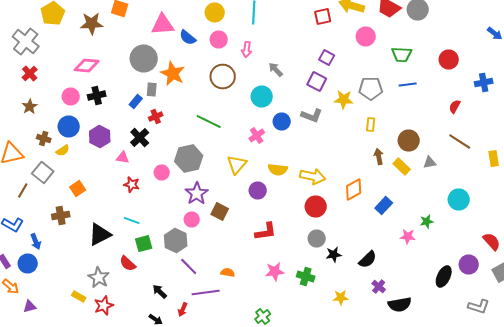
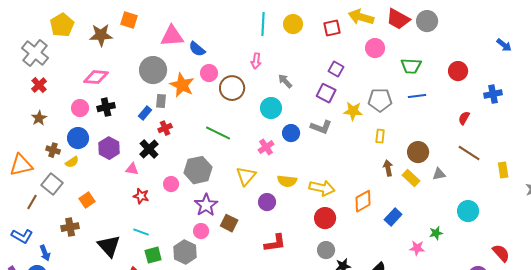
yellow circle: (215, 12) -> (293, 24), moved
pink circle: (219, 40) -> (209, 73), moved
black triangle: (100, 234) -> (109, 246), turned -45

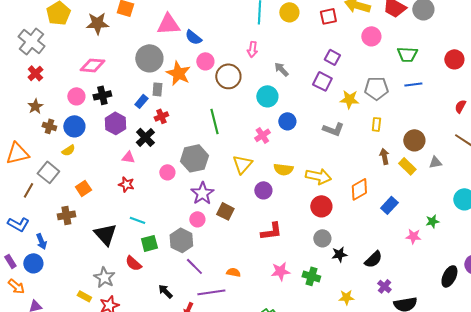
gray L-shape: (321, 127) -> (333, 129), moved
green line: (218, 133) -> (214, 121), turned 50
purple hexagon: (109, 148) -> (115, 123), moved
brown cross: (53, 150) -> (49, 126), moved
red star: (141, 196) -> (126, 184), moved

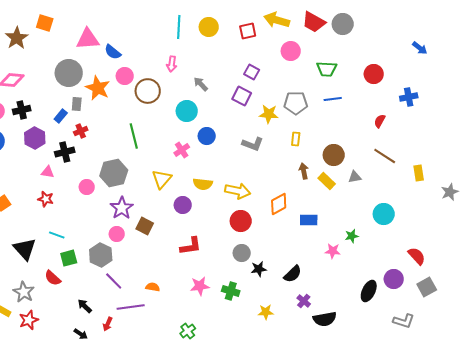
brown star: (97, 23) -> (17, 38), turned -30
black cross: (145, 137) -> (65, 152), turned 30
blue rectangle: (389, 205) -> (309, 220), turned 48

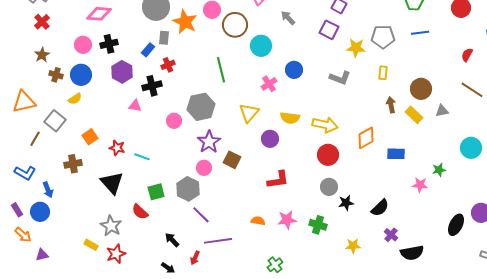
cyan circle: (187, 111) -> (261, 46), moved
red star: (46, 199) -> (117, 148), moved
cyan line: (57, 235) -> (142, 157), moved
orange semicircle: (153, 287) -> (258, 221), moved

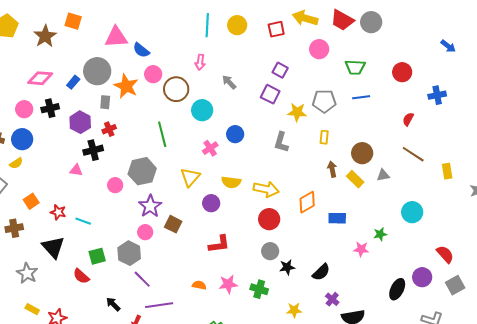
blue rectangle: (148, 50) -> (73, 82), moved
purple hexagon: (122, 72) -> (80, 122), moved
gray L-shape: (340, 78) -> (281, 142), turned 85
gray star: (111, 226) -> (27, 273), moved

